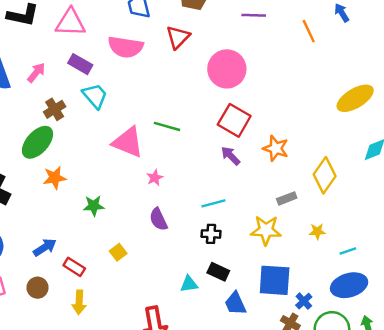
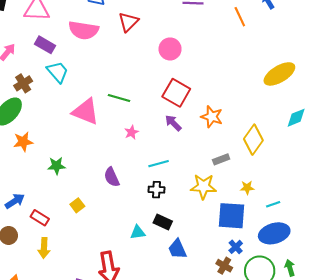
pink circle: (227, 69) -> (170, 49), size x0.7
pink star: (155, 178) -> (131, 132), moved
blue square: (275, 280) -> (232, 216), moved

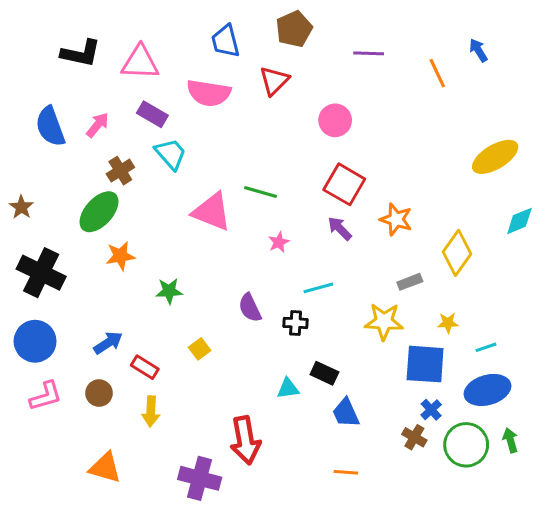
black cross: (156, 190) -> (296, 323), moved

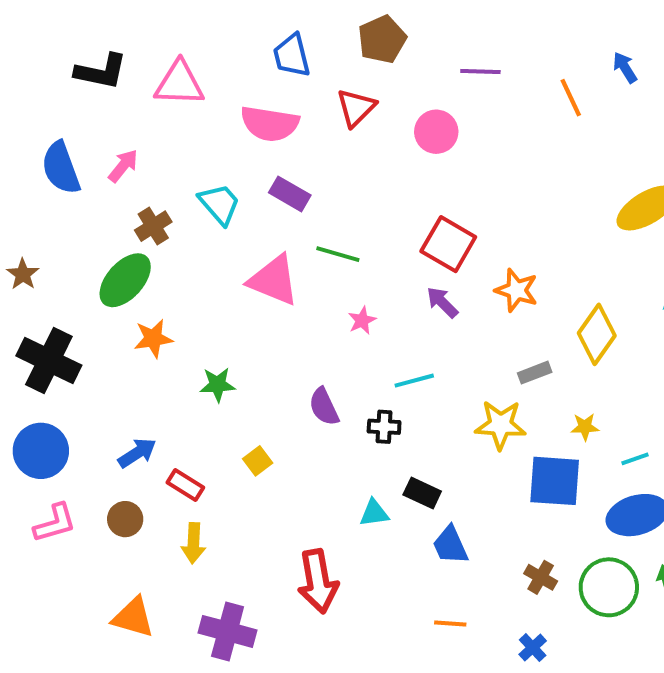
purple rectangle: (152, 114) -> (290, 194), moved
pink circle: (335, 120) -> (436, 132), moved
blue cross: (431, 410) -> (533, 648), moved
purple cross: (200, 478) -> (228, 631), moved

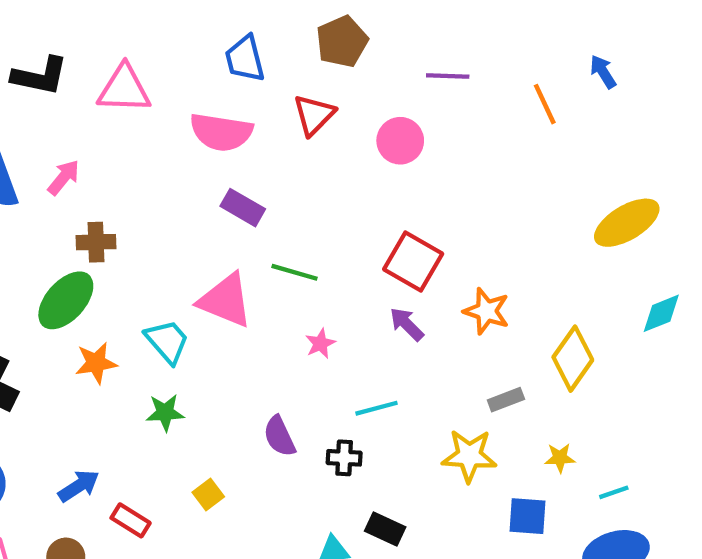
cyan trapezoid: (219, 204) -> (167, 341), moved
brown cross: (153, 226) -> (96, 242), turned 30
blue square: (555, 481) -> (527, 516), size x0.7

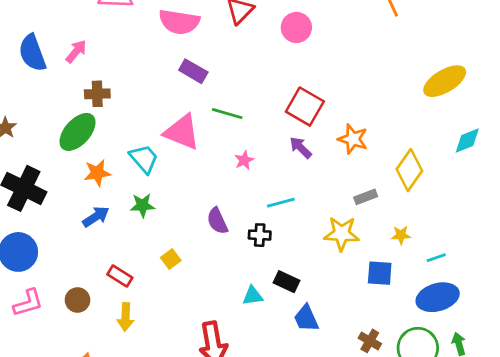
blue arrow: (79, 486) -> (96, 217), moved

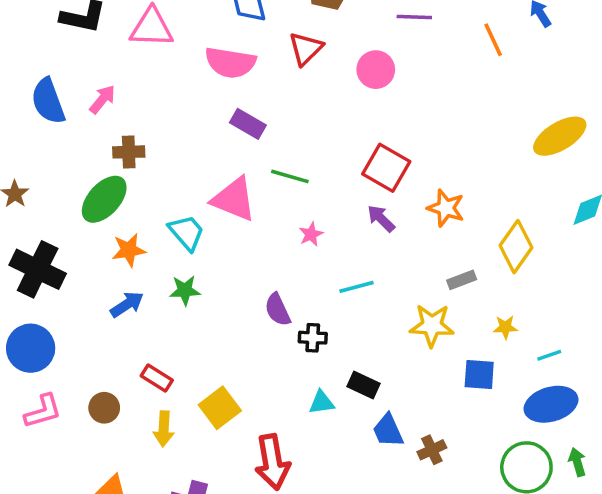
black cross: (260, 235) -> (313, 338), moved
yellow square: (171, 259) -> (220, 408), moved, size x1.6
brown cross: (370, 341) -> (432, 450), moved, turned 35

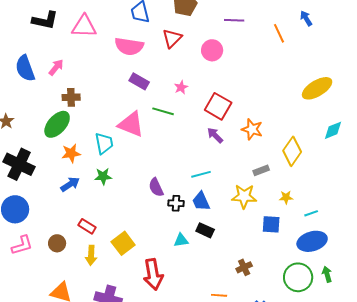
cyan trapezoid: (187, 233) -> (104, 143), turned 30
pink star: (311, 234) -> (181, 87), moved
blue trapezoid: (388, 431) -> (201, 201), moved

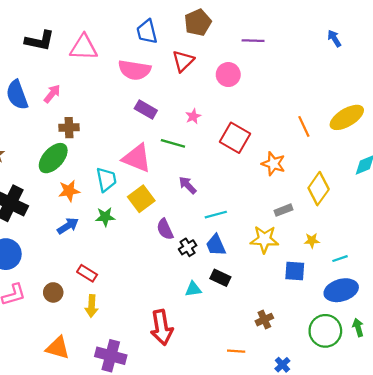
orange line: (279, 33) -> (304, 126), moved
purple arrow: (215, 135) -> (188, 185), moved
black cross: (176, 203) -> (188, 247), turned -35
yellow square: (123, 243) -> (141, 199), moved

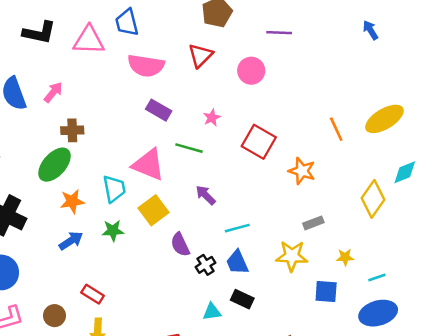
blue trapezoid: (147, 32) -> (127, 22), moved
yellow diamond: (319, 189) -> (373, 199), moved

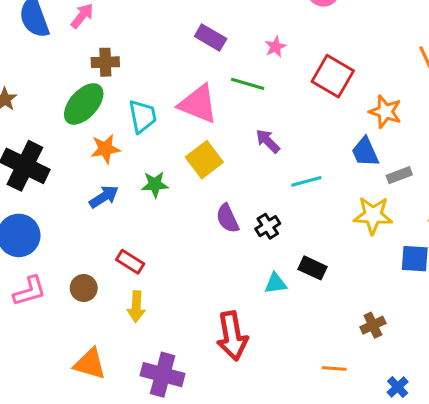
cyan trapezoid: (114, 189) -> (142, 116), moved
purple semicircle: (180, 245) -> (228, 218), moved
blue trapezoid: (237, 262) -> (365, 152), moved

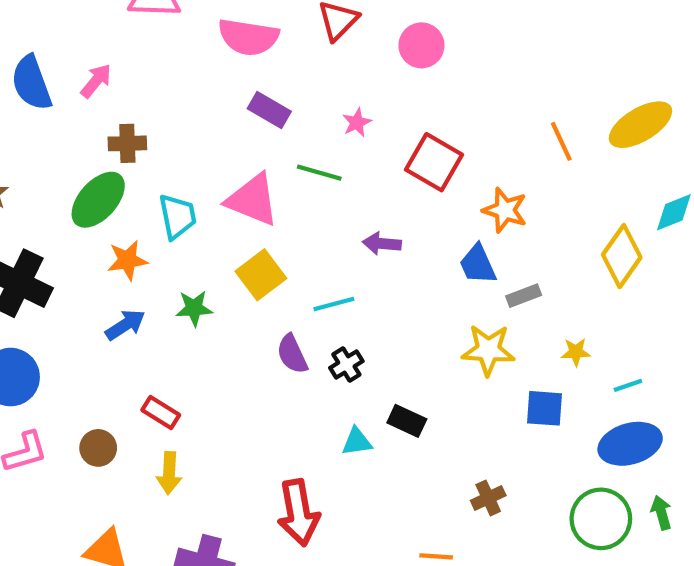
purple arrow: (268, 141) -> (382, 244), moved, turned -40
cyan line: (306, 181) -> (334, 304), moved

